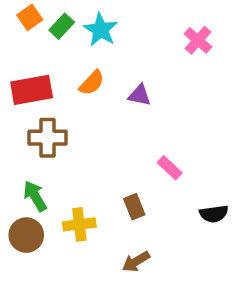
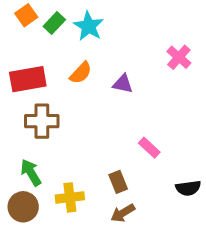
pink cross: (198, 40) -> (179, 57), moved
brown arrow: (136, 262) -> (123, 213), moved

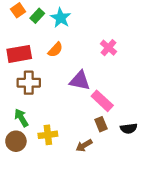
pink cross: (179, 57) -> (109, 48), moved
purple triangle: (123, 84) -> (80, 81), moved, size x1.5
pink rectangle: (149, 148) -> (102, 101), size x1.5
brown rectangle: (118, 182) -> (101, 124), moved

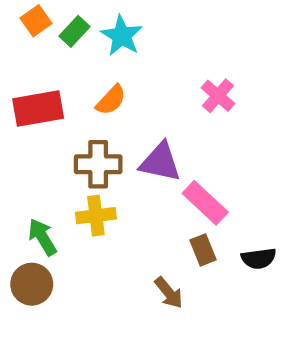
brown cross: (29, 83) -> (98, 164), moved
yellow cross: (48, 135) -> (96, 216), moved
brown arrow: (84, 145) -> (169, 293), turned -98

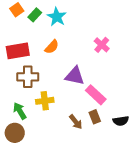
brown cross: (98, 164) -> (28, 77), moved
brown arrow: (169, 293) -> (76, 122), moved

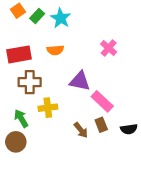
orange semicircle: (52, 47) -> (55, 50), turned 42

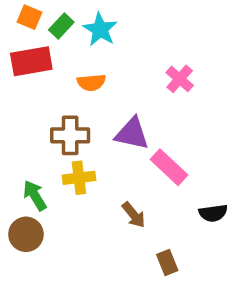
orange square: (18, 11) -> (30, 17), turned -32
red rectangle: (19, 54) -> (31, 61), moved
brown cross: (30, 82) -> (70, 135), moved
brown rectangle: (101, 125) -> (167, 263), moved

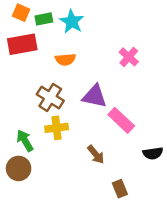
green rectangle: (61, 26) -> (44, 19), turned 36
brown cross: (70, 135) -> (50, 97), turned 32

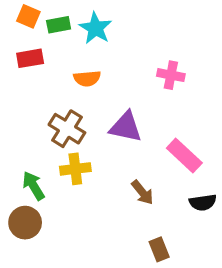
red rectangle: (22, 44) -> (30, 58), size x0.7
pink cross: (129, 57) -> (171, 75), turned -30
pink rectangle: (121, 120) -> (184, 156), moved
brown arrow: (96, 155) -> (142, 192), moved

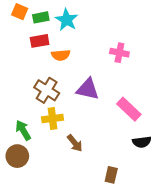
red rectangle: (30, 58) -> (40, 41), moved
brown arrow: (142, 192) -> (75, 143), moved
brown rectangle: (159, 249) -> (111, 175), turned 35

